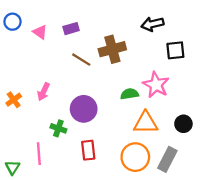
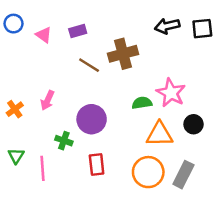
black square: (175, 50) -> (202, 29), moved
black circle: (183, 124) -> (194, 124), moved
green triangle: (13, 167) -> (16, 156), moved

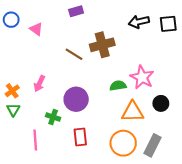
purple rectangle: (78, 31) -> (76, 11), moved
green triangle: (16, 156) -> (13, 110), moved

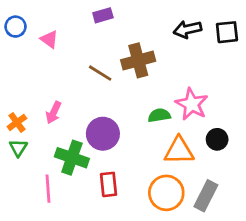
green cross: (53, 117) -> (72, 158), size x1.6

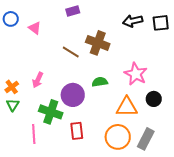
brown cross: (138, 60) -> (98, 43), turned 35
green semicircle: (159, 115) -> (100, 82), moved

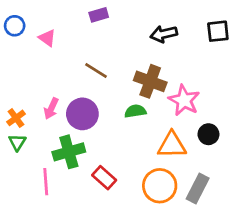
black arrow: (133, 21) -> (164, 34), moved
brown cross: (98, 43) -> (150, 81), moved
purple circle: (73, 95) -> (82, 114), moved
green cross: (51, 112) -> (69, 152), turned -35
red rectangle: (77, 131) -> (104, 178), turned -42

